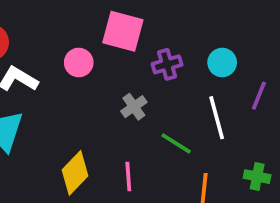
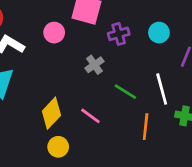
white line: (217, 118) -> (162, 89), moved
pink line: (128, 177) -> (90, 116), turned -50

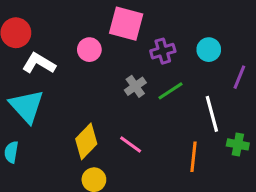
green line: (125, 92) -> (170, 91), moved, turned -65

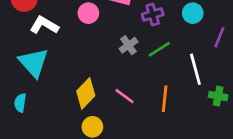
orange line: (193, 157) -> (165, 99), moved

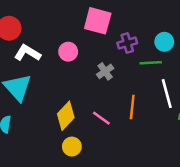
pink circle: (88, 13) -> (68, 52), moved
green line: (159, 49) -> (151, 63), moved, turned 30
orange line: (165, 99) -> (132, 107), moved

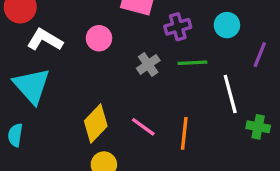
green line: (151, 63) -> (192, 63), moved
orange line: (132, 107) -> (184, 133), moved

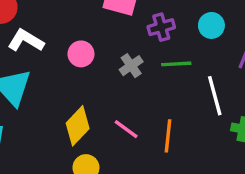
pink circle: (99, 38) -> (81, 54), moved

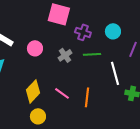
purple cross: (161, 27) -> (83, 32), turned 35

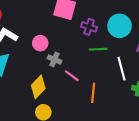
cyan circle: (113, 31) -> (120, 26), size x1.5
gray cross: (65, 55) -> (54, 59), moved, turned -32
pink line: (62, 93) -> (72, 76), moved

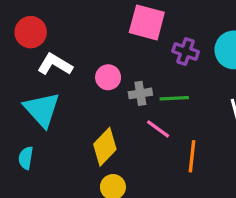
green line: (98, 49) -> (174, 98), moved
gray cross: (54, 59) -> (140, 93), moved, turned -32

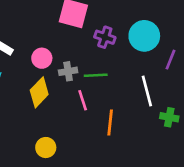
pink line: (158, 129) -> (83, 100), turned 36
yellow diamond: (105, 147) -> (39, 92), moved

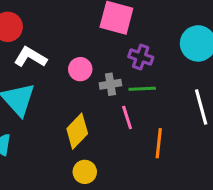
purple cross: (105, 37) -> (141, 57), moved
yellow diamond: (39, 92) -> (77, 131), moved

